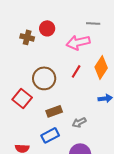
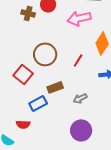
red line: (76, 71) -> (78, 60), moved
blue rectangle: (50, 135) -> (38, 103), moved

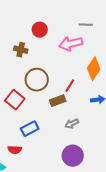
brown cross: (28, 13) -> (21, 50), moved
brown rectangle: (55, 87) -> (58, 101), moved

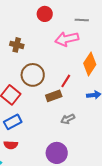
red circle: (40, 30) -> (45, 14), moved
blue rectangle: (30, 129) -> (13, 122), moved
purple circle: (73, 156) -> (57, 153), moved

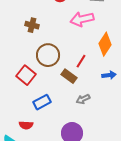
brown rectangle: (54, 96) -> (69, 76), turned 56
blue rectangle: (13, 122) -> (42, 102), moved

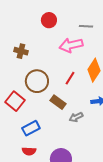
red line: (81, 61) -> (70, 78), moved
gray arrow: (83, 99) -> (76, 117), moved
red semicircle: (26, 125) -> (29, 151), moved

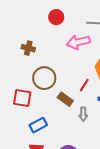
red line: (70, 78) -> (84, 85), moved
red square: (15, 101) -> (22, 98), turned -30
gray arrow: (76, 117) -> (83, 114), turned -64

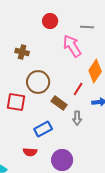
pink arrow: (78, 42) -> (72, 46), turned 70
blue rectangle: (38, 125) -> (43, 129), moved

